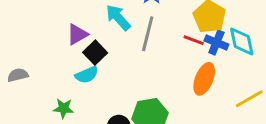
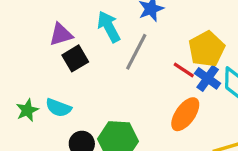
cyan semicircle: (87, 75) -> (58, 108), moved, turned 30
green star: (63, 108) -> (27, 110), turned 30

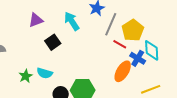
purple triangle: (61, 34) -> (36, 20), moved
gray line: (136, 52) -> (111, 24), moved
blue cross: (208, 78) -> (138, 58), moved

